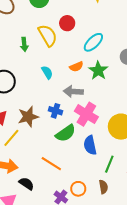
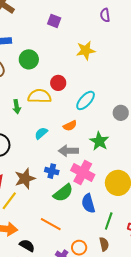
yellow semicircle: (48, 35) -> (39, 96), turned -55
green star: (98, 71) -> (99, 141), moved
cyan semicircle: (47, 72) -> (41, 133), turned -96

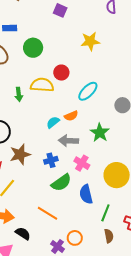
cyan semicircle: (41, 133) -> (53, 122), moved
blue cross: (52, 171) -> (51, 160), turned -32
pink cross: (83, 173) -> (82, 163), size x0.7
brown star: (25, 179) -> (20, 154), moved
brown semicircle: (104, 244) -> (109, 236), moved

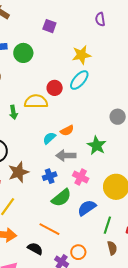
green circle: (33, 48) -> (23, 53), moved
cyan ellipse: (88, 91) -> (79, 80), moved
blue semicircle: (86, 194) -> (87, 208), turned 72
black semicircle: (23, 233) -> (35, 249), moved

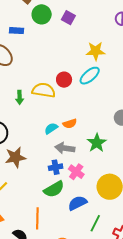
green circle: (23, 53) -> (42, 14), moved
blue cross: (50, 176) -> (56, 167), moved
orange line: (49, 229) -> (37, 218), turned 55

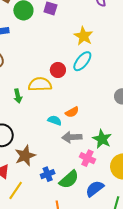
yellow star: (96, 51) -> (84, 36), turned -30
cyan semicircle: (51, 128) -> (55, 120), turned 64
green star: (97, 143) -> (102, 139), moved
blue cross: (56, 167) -> (48, 174), moved

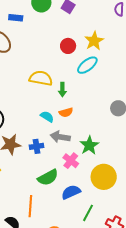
red circle: (58, 70) -> (68, 46), moved
green arrow: (18, 96) -> (62, 90), moved
blue cross: (48, 174) -> (36, 146), moved

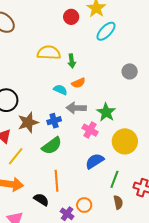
cyan ellipse: (87, 65) -> (106, 31), moved
green semicircle: (48, 177) -> (52, 146), moved

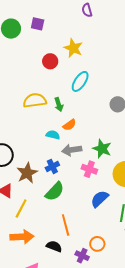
cyan ellipse: (106, 31) -> (80, 81), moved

